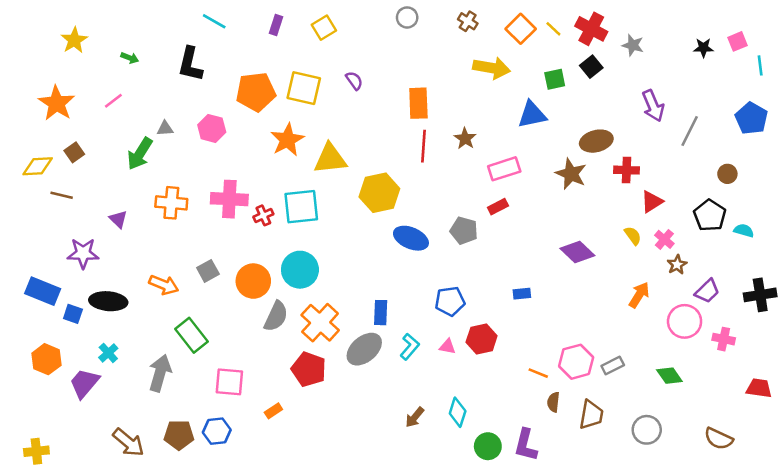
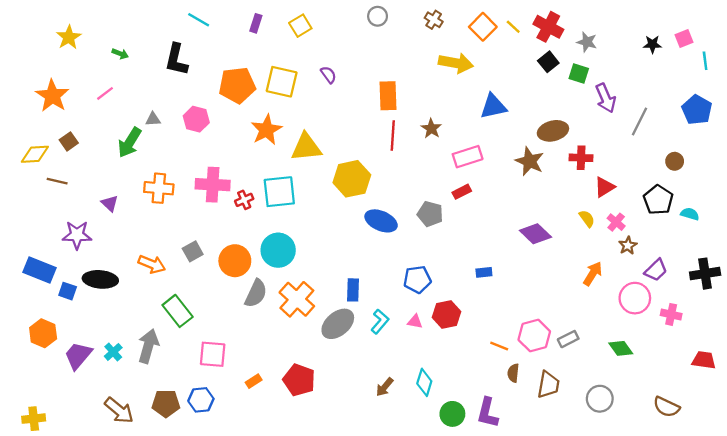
green square: (555, 79) -> (579, 74), moved, turned 30
cyan cross: (108, 353) -> (113, 352), moved
red pentagon: (309, 369) -> (299, 380), moved

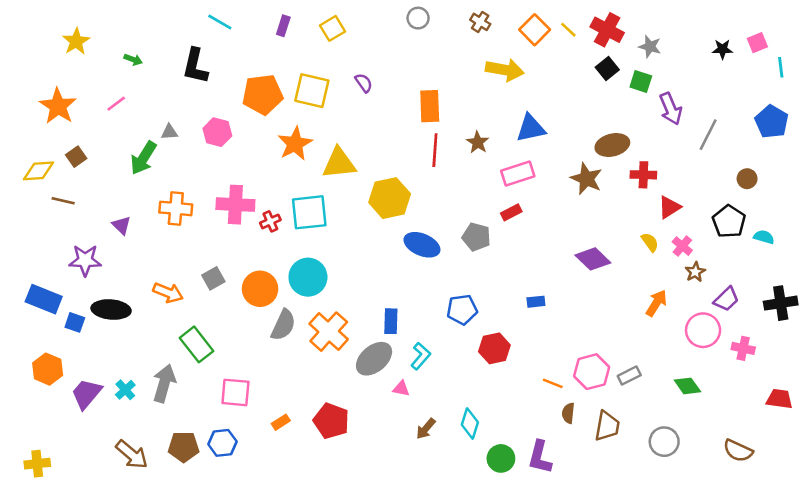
blue triangle: (493, 106) -> (531, 128), moved
pink triangle: (415, 322) -> (401, 389), moved

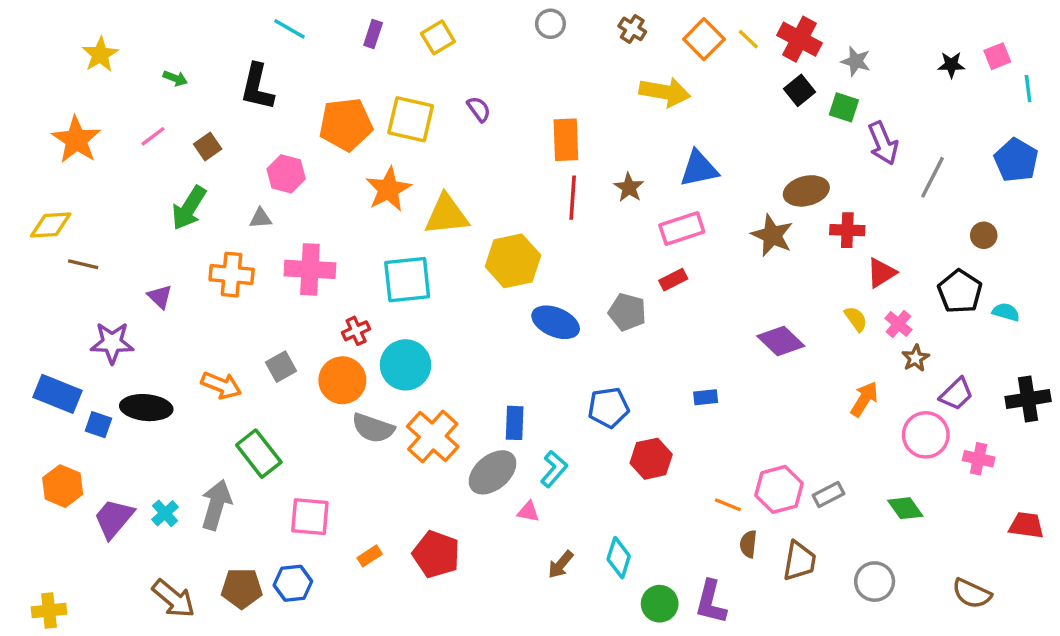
gray triangle: (169, 132) -> (260, 218), moved
brown square: (76, 157) -> (208, 147), moved
red cross: (270, 221) -> (356, 331), moved
gray semicircle: (283, 325) -> (373, 428), turned 84

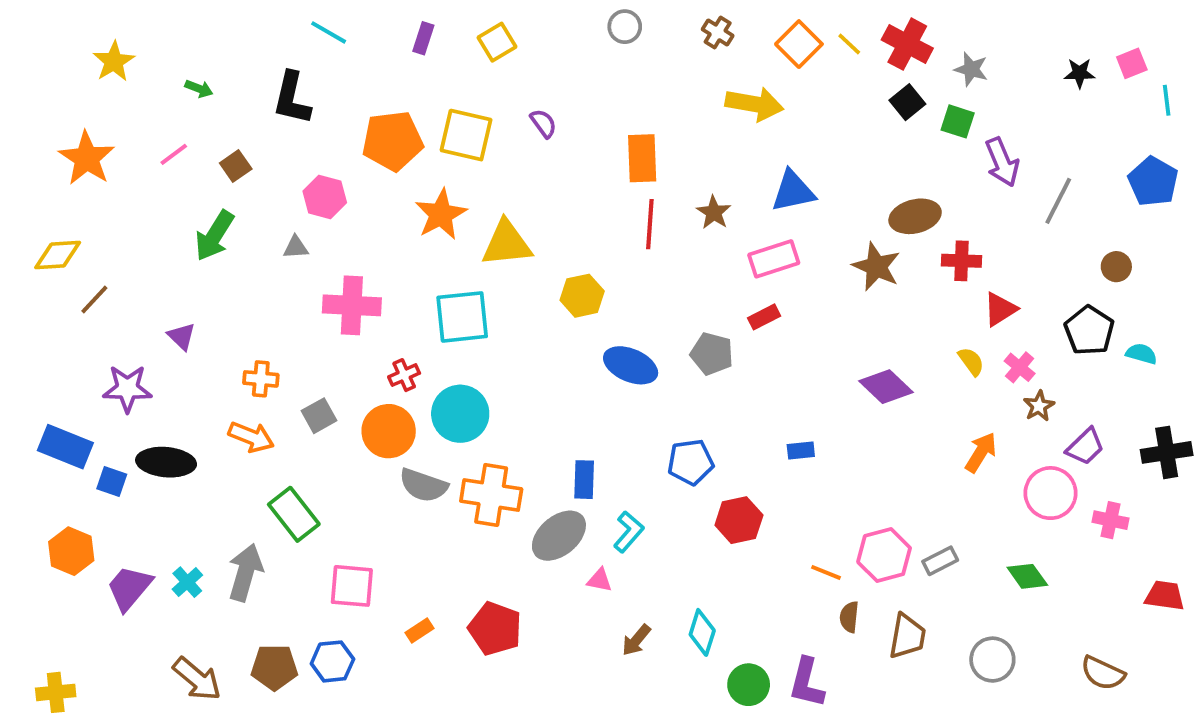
yellow hexagon: (513, 261) -> (582, 296), size x0.7
brown line: (83, 264) -> (94, 300), turned -60
orange cross: (232, 275) -> (261, 379), moved, size x0.7
orange cross: (433, 437) -> (491, 495), turned -33

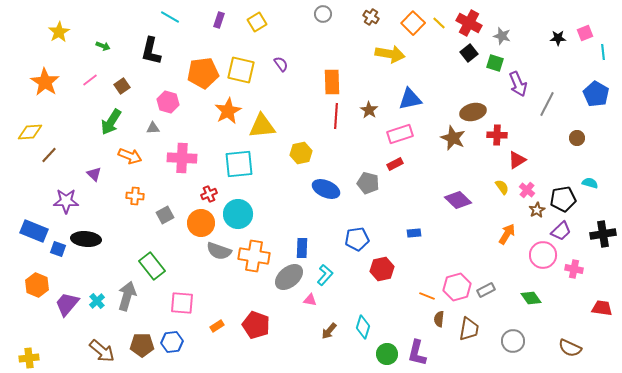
black pentagon: (1089, 331) -> (563, 199), moved, turned 30
orange arrow: (251, 437) -> (130, 156), moved

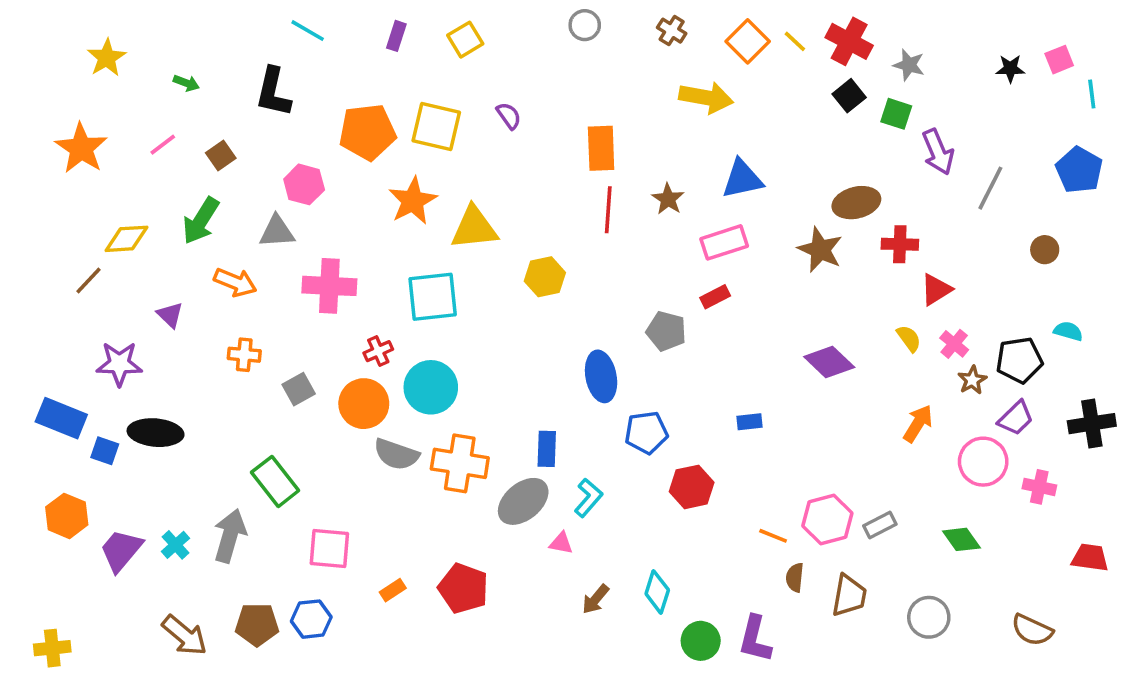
gray triangle: (153, 128) -> (277, 232), size x1.5
yellow diamond: (30, 132) -> (127, 239), moved
blue ellipse: (326, 189) -> (601, 376), moved, turned 56

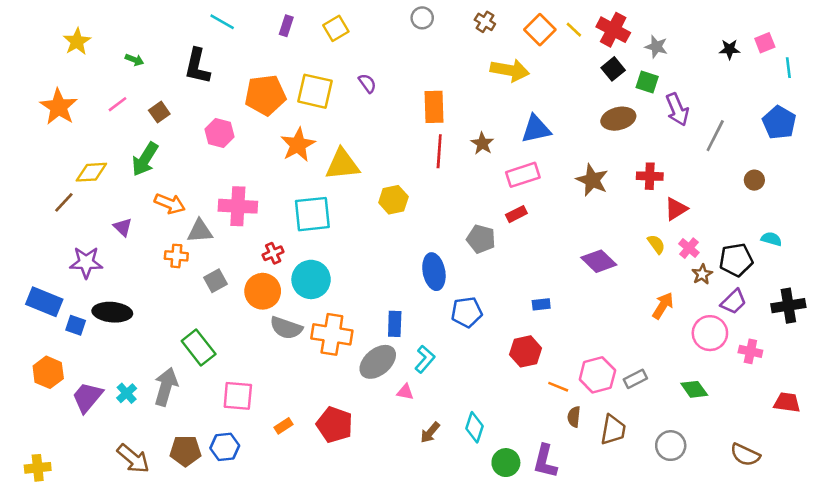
brown ellipse: (856, 203) -> (618, 119), moved
gray triangle: (277, 232) -> (200, 231), moved
red hexagon: (692, 487) -> (526, 351), moved

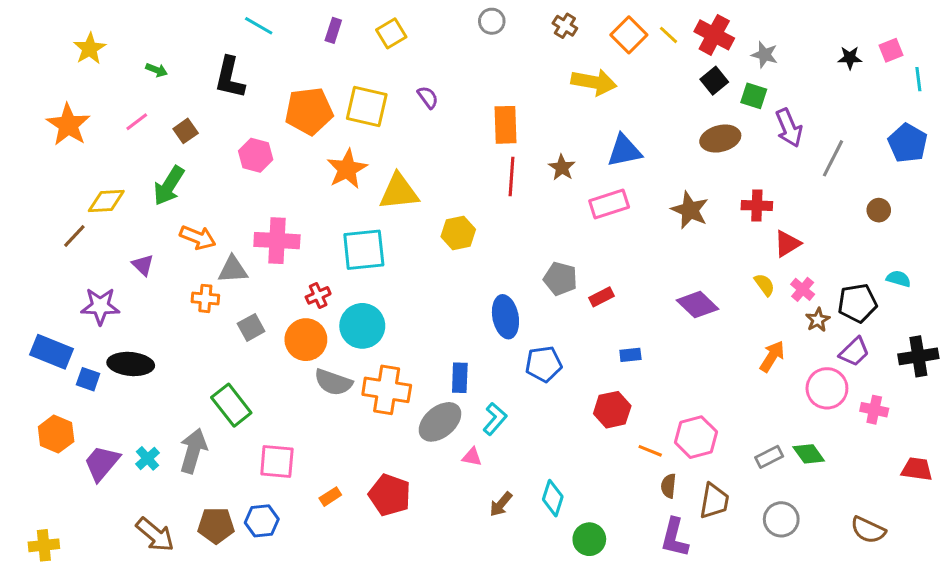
red rectangle: (516, 214) -> (601, 297), moved
gray rectangle: (635, 379) -> (769, 457), moved
purple L-shape: (545, 461) -> (675, 538), moved

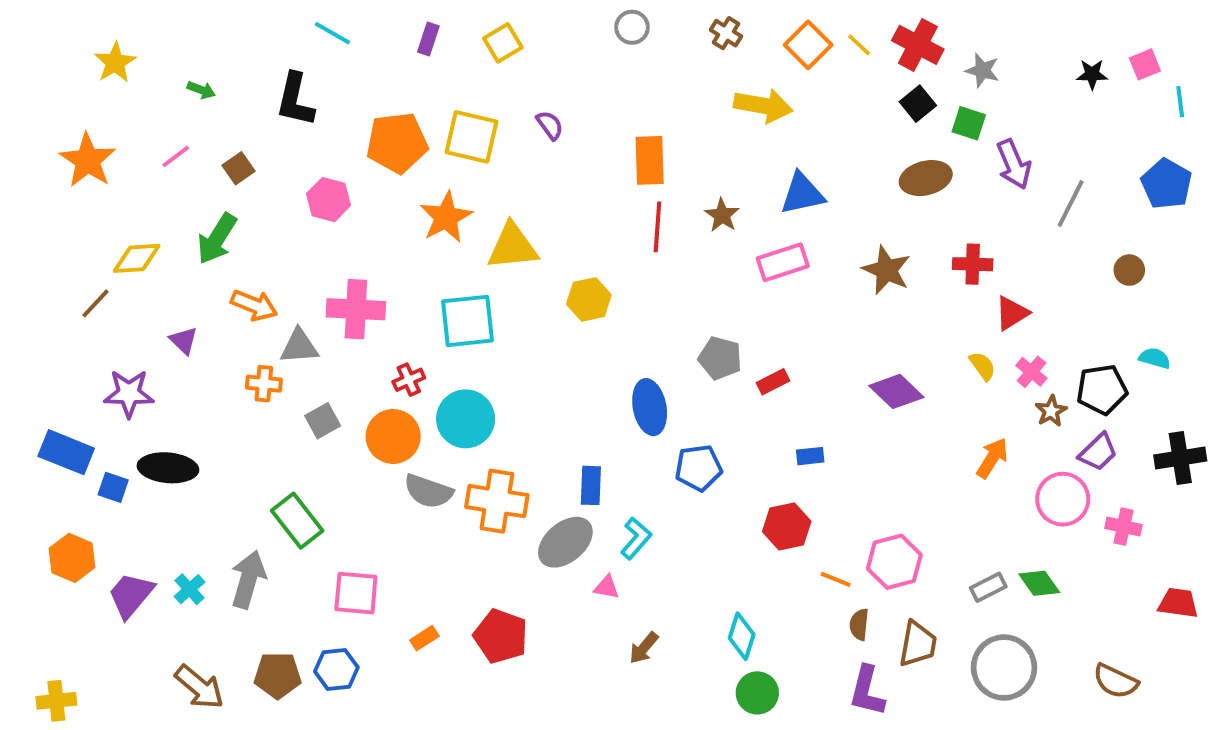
cyan diamond: (553, 498) -> (742, 636), moved
gray circle: (781, 519) -> (1004, 667), size x1.4

